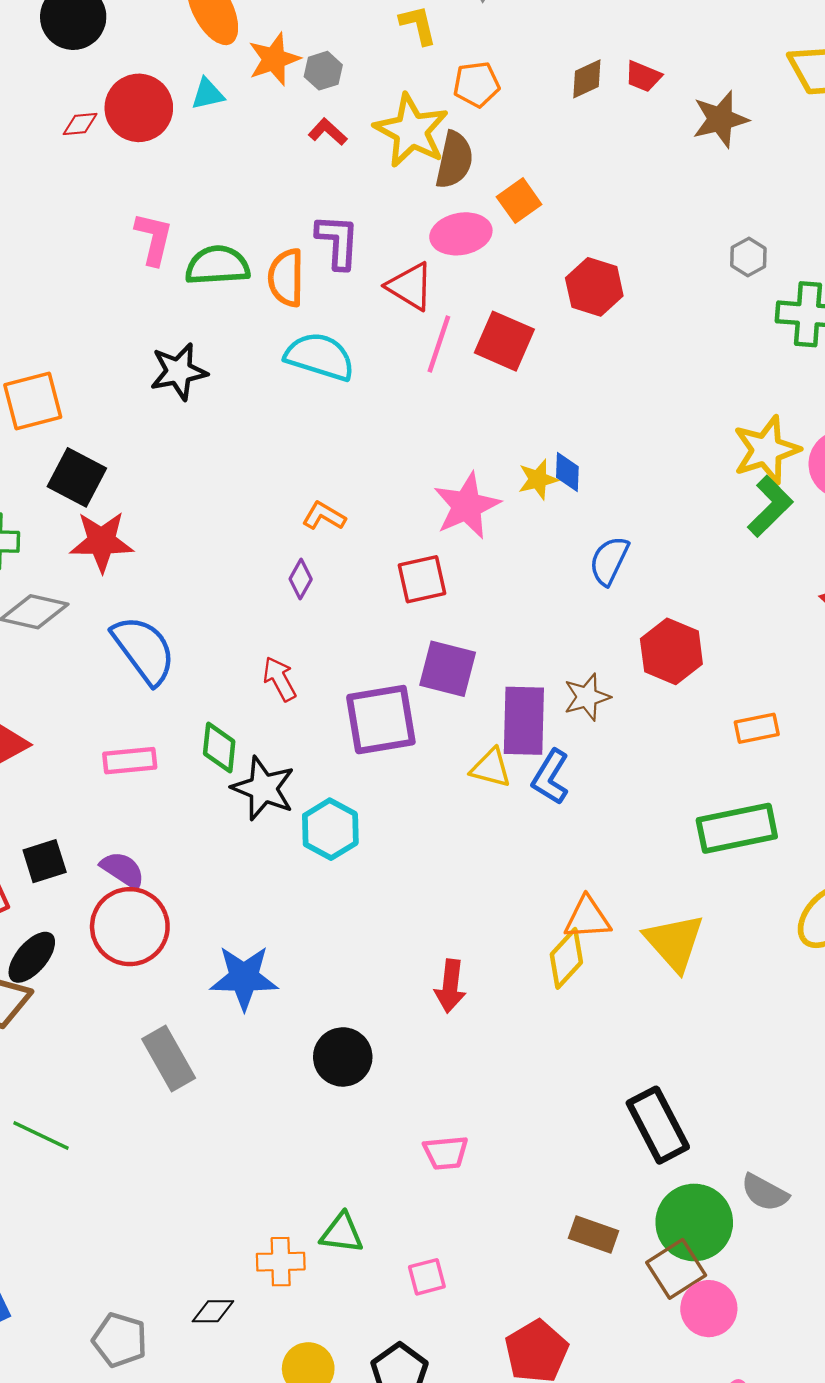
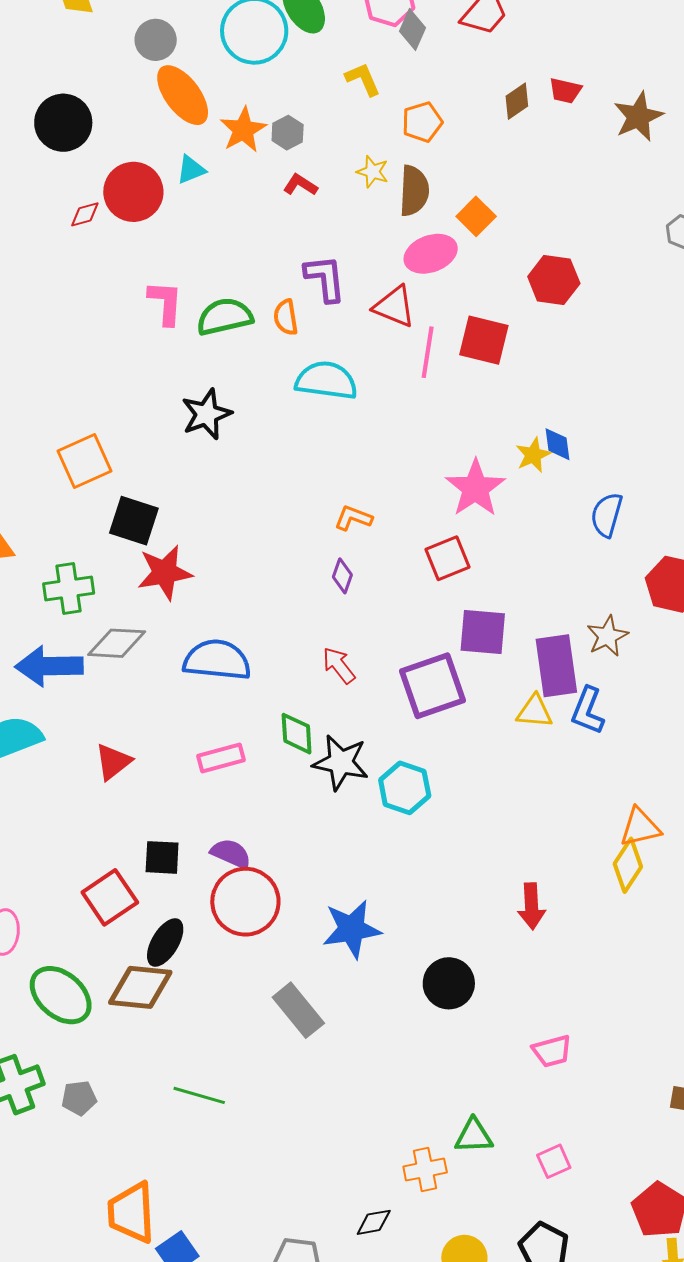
yellow star: (411, 131) -> (373, 172), size x0.5
orange semicircle: (286, 278) -> (286, 317), size x0.7
blue semicircle: (144, 650) -> (217, 660), turned -38
black square: (45, 861) -> (162, 857), turned 30

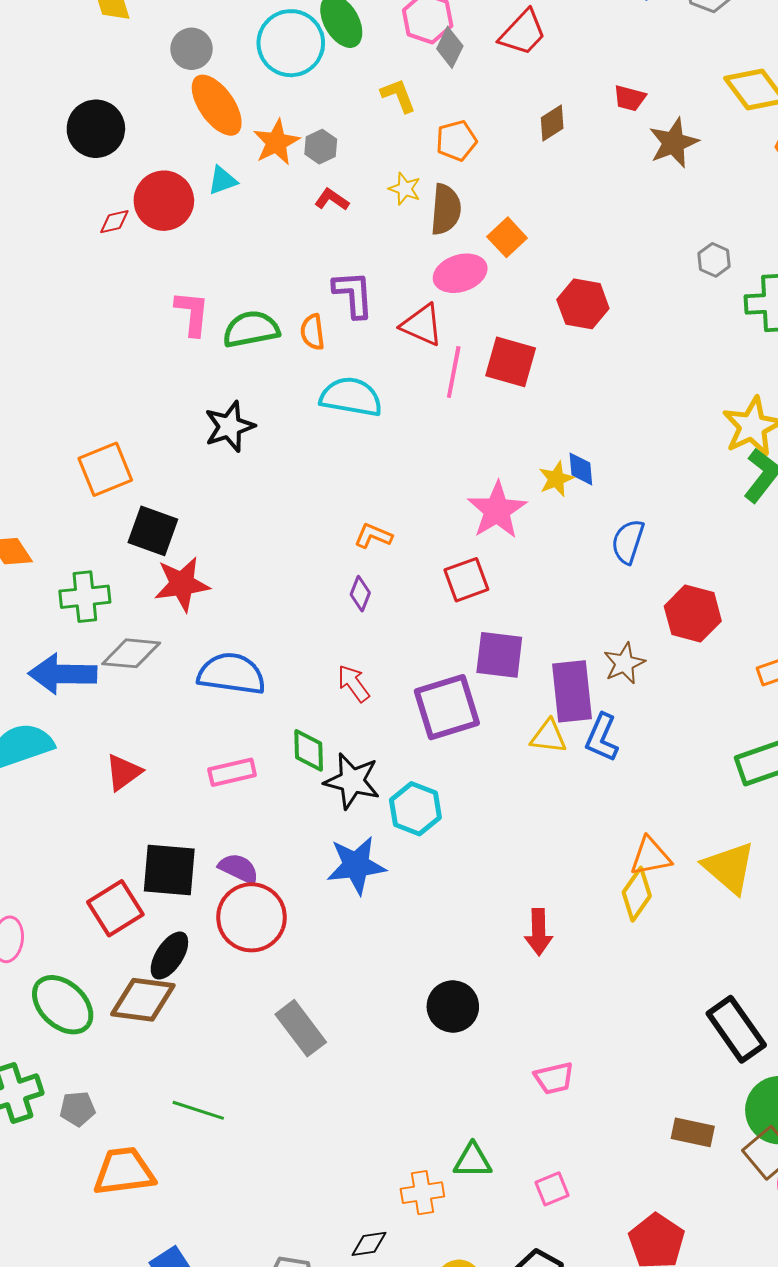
red trapezoid: (565, 91) -> (630, 98), moved
black square: (162, 857) -> (169, 870), size x1.5
blue star: (352, 929) -> (356, 865), moved
orange trapezoid: (131, 1213) -> (124, 1171), moved, turned 84

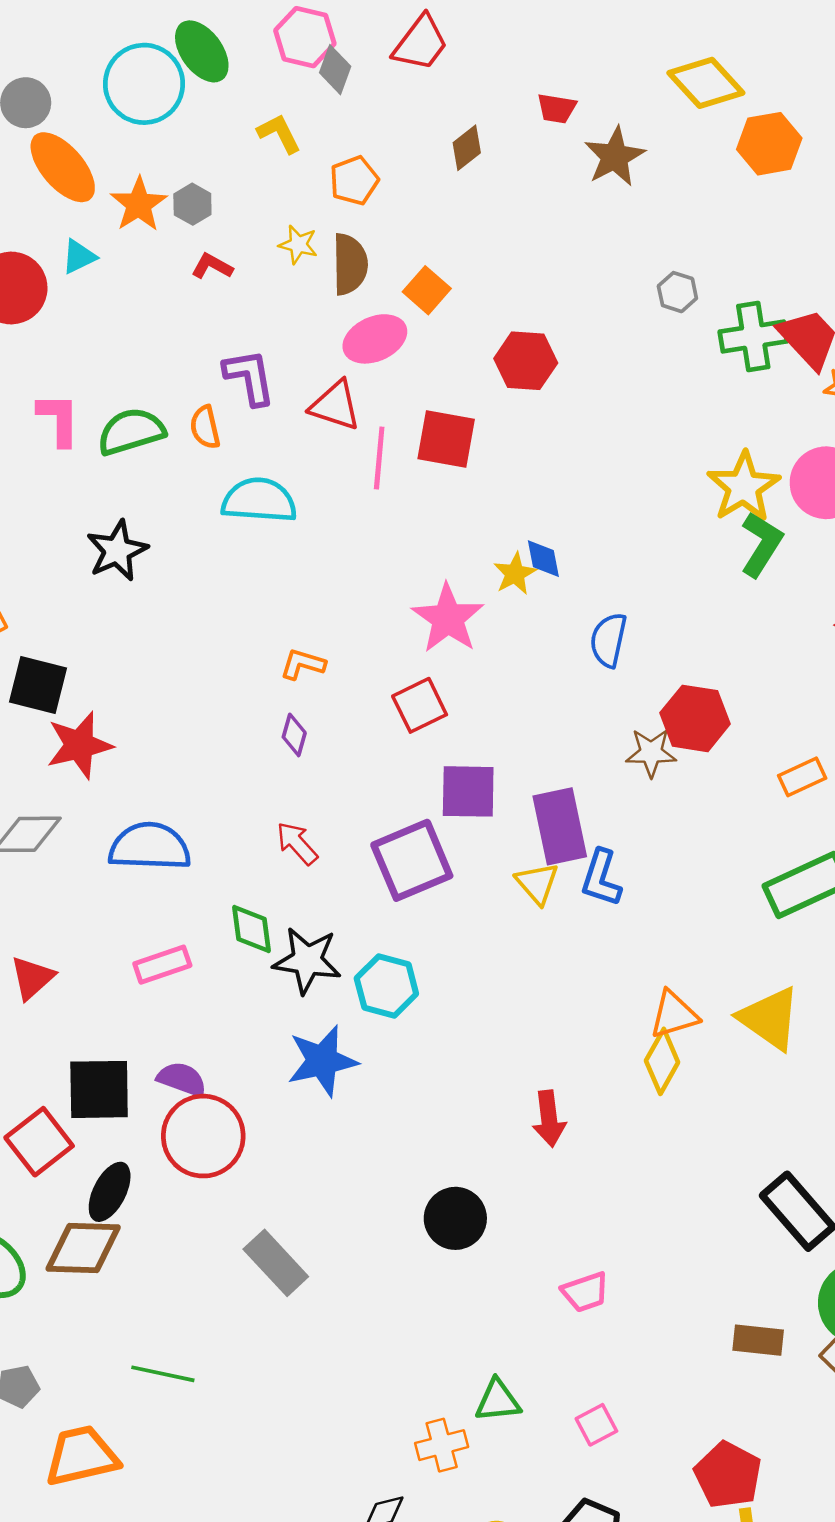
brown star: (624, 663) -> (651, 753), moved, turned 30
yellow triangle: (549, 737) -> (537, 883), turned 48

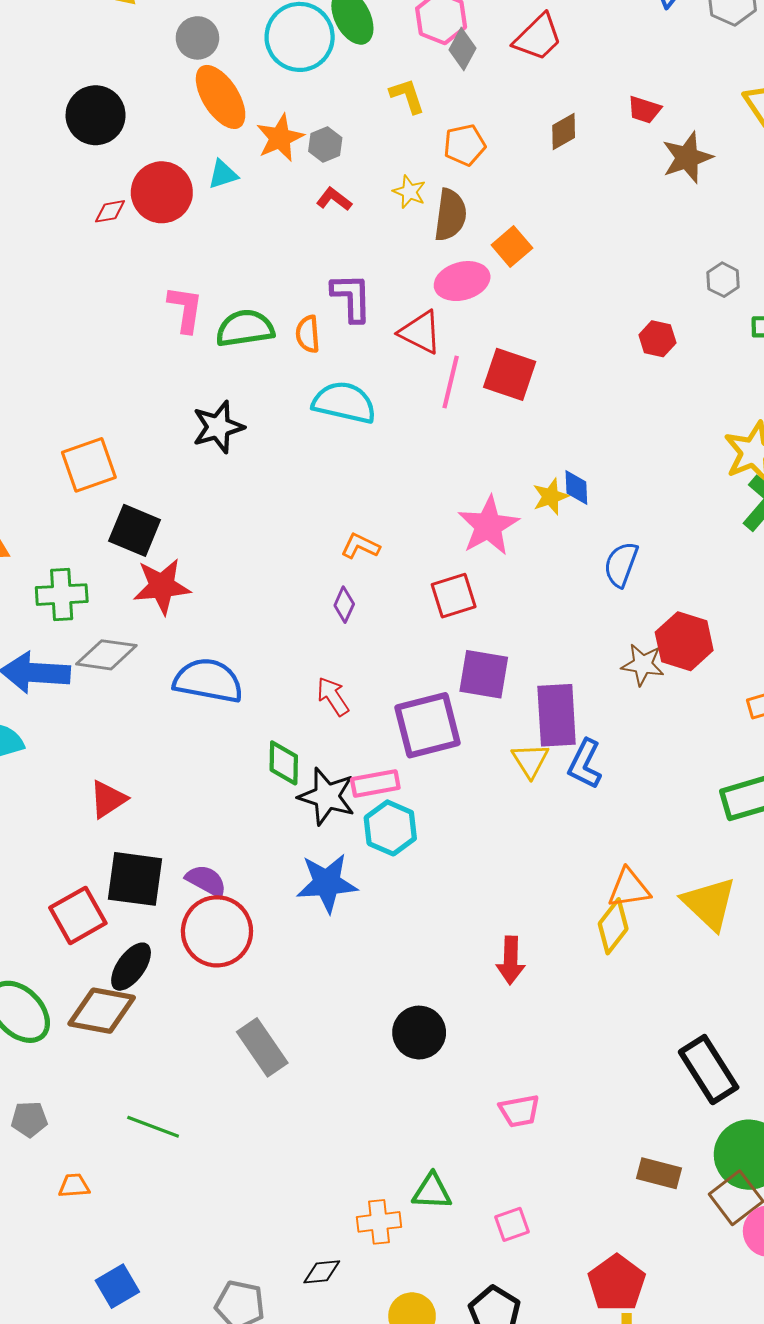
red hexagon: (526, 361) -> (657, 339), moved, size x0.7
pink rectangle: (162, 965) -> (375, 783), moved
red triangle: (32, 978) -> (108, 799), moved
orange trapezoid: (81, 1456) -> (74, 1186), size x0.5

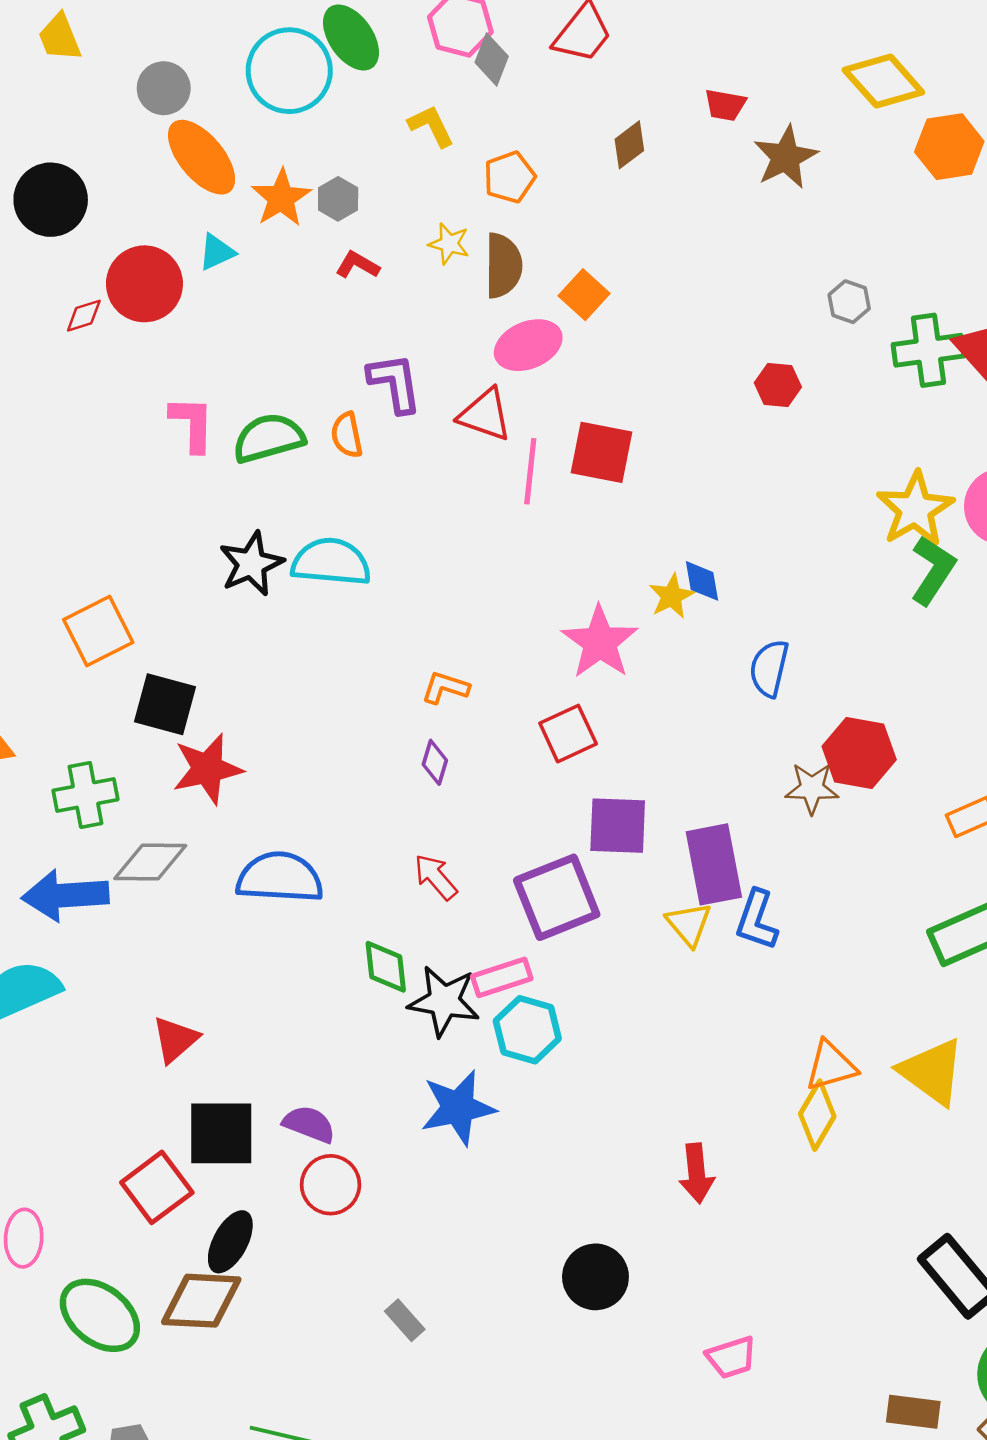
cyan semicircle: (344, 403) -> (331, 562), moved
red circle: (217, 931) -> (331, 1185), size x0.7
gray rectangle: (262, 1047) -> (405, 1320), size x0.6

